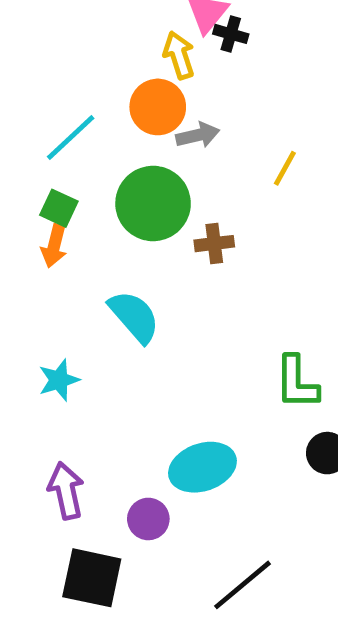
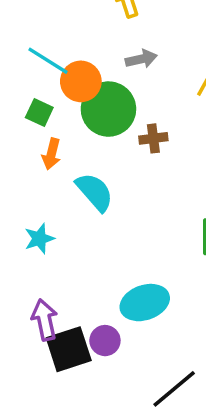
orange circle: (158, 107) -> (81, 81), moved
cyan line: (71, 138) -> (48, 61), turned 75
orange arrow: (54, 246) -> (51, 154), moved
black square: (92, 578) -> (69, 349), moved, turned -30

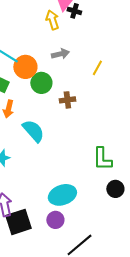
green circle: (108, 109) -> (41, 83), size x0.7
purple circle: (105, 341) -> (55, 220), moved

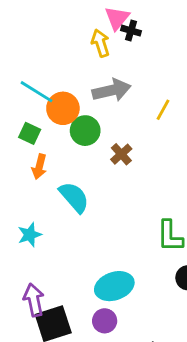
gray arrow: (60, 54) -> (112, 90), size x1.5
brown cross: (67, 100) -> (121, 154), turned -35

